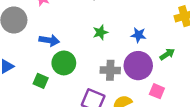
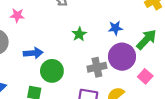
green arrow: (167, 54) -> (147, 40), size x1.5
pink square: (157, 91) -> (145, 76), turned 32

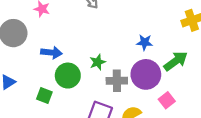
green star: (79, 34) -> (98, 62), moved

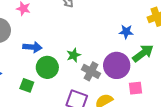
blue star: (145, 42) -> (126, 32), moved
gray cross: (117, 81) -> (91, 71), turned 30
pink square: (167, 100) -> (136, 88), turned 32

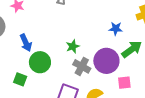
blue arrow: (32, 47) -> (26, 43), turned 60
green star: (74, 55) -> (73, 46), moved

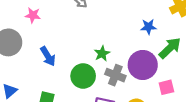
green circle: (40, 62) -> (83, 76), moved

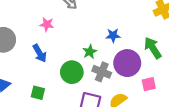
pink star: (33, 15) -> (47, 24), moved
blue star: (149, 27) -> (113, 35), moved
green arrow: (170, 48) -> (153, 48), turned -80

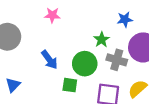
blue arrow: (40, 53) -> (49, 60), moved
green square: (38, 93) -> (70, 85), moved

